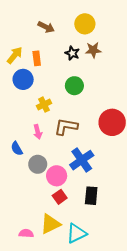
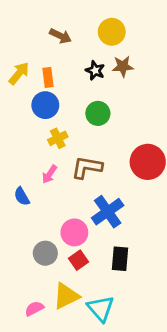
blue circle: (23, 79) -> (45, 105), moved
pink arrow: (38, 132) -> (49, 174), turned 48
gray circle: (38, 164) -> (45, 253), moved
pink semicircle: (26, 233) -> (34, 309), turned -32
cyan triangle: (76, 233) -> (101, 309), turned -45

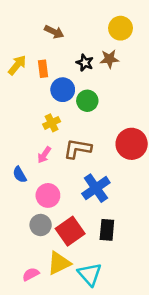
yellow circle: (112, 32) -> (121, 28), moved
blue circle: (45, 105) -> (63, 90), moved
pink circle: (74, 232) -> (48, 195), moved
red square: (79, 260) -> (70, 231), size x1.6

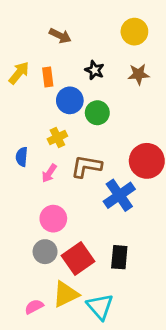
brown star: (109, 59) -> (139, 74), moved
blue semicircle: (20, 175) -> (22, 157), moved, turned 35
blue cross: (96, 188) -> (119, 195), moved

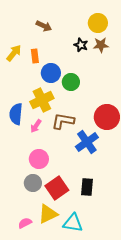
black star: (95, 70) -> (81, 45), moved
brown star: (139, 74) -> (101, 45), moved
yellow cross: (57, 137) -> (42, 100), size x1.6
blue semicircle: (22, 157) -> (16, 114), size x1.5
cyan triangle: (100, 307) -> (73, 223), turned -40

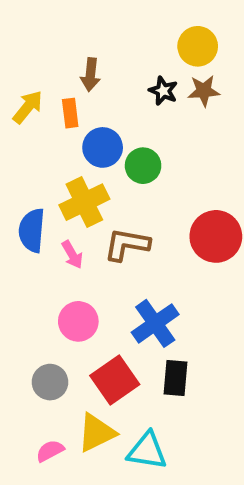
brown arrow: (44, 26) -> (90, 75), moved, turned 70
pink arrow: (36, 126) -> (72, 255), turned -64
blue cross: (87, 142) -> (155, 323), moved
gray circle: (33, 183) -> (50, 382), moved

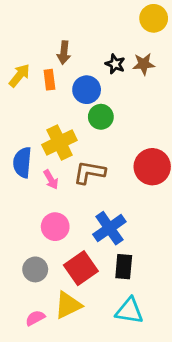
yellow circle: (198, 46) -> (154, 18), moved
blue circle: (103, 147) -> (87, 90), moved
cyan triangle: (147, 451) -> (129, 311), moved

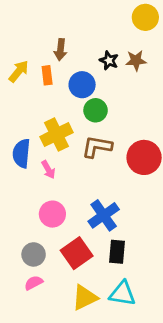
brown L-shape: (89, 172) -> (97, 147), moved
yellow triangle: (68, 305) -> (85, 298), moved
pink semicircle: (35, 318) -> (34, 283), moved

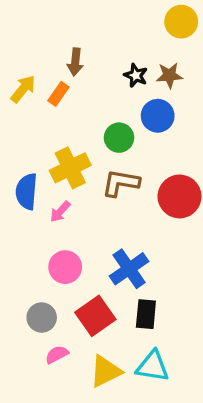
orange rectangle: (47, 75) -> (58, 94), turned 42
blue circle: (82, 85) -> (158, 116), moved
pink arrow: (48, 170) -> (60, 212), turned 72
pink semicircle: (34, 283) -> (57, 354), moved

